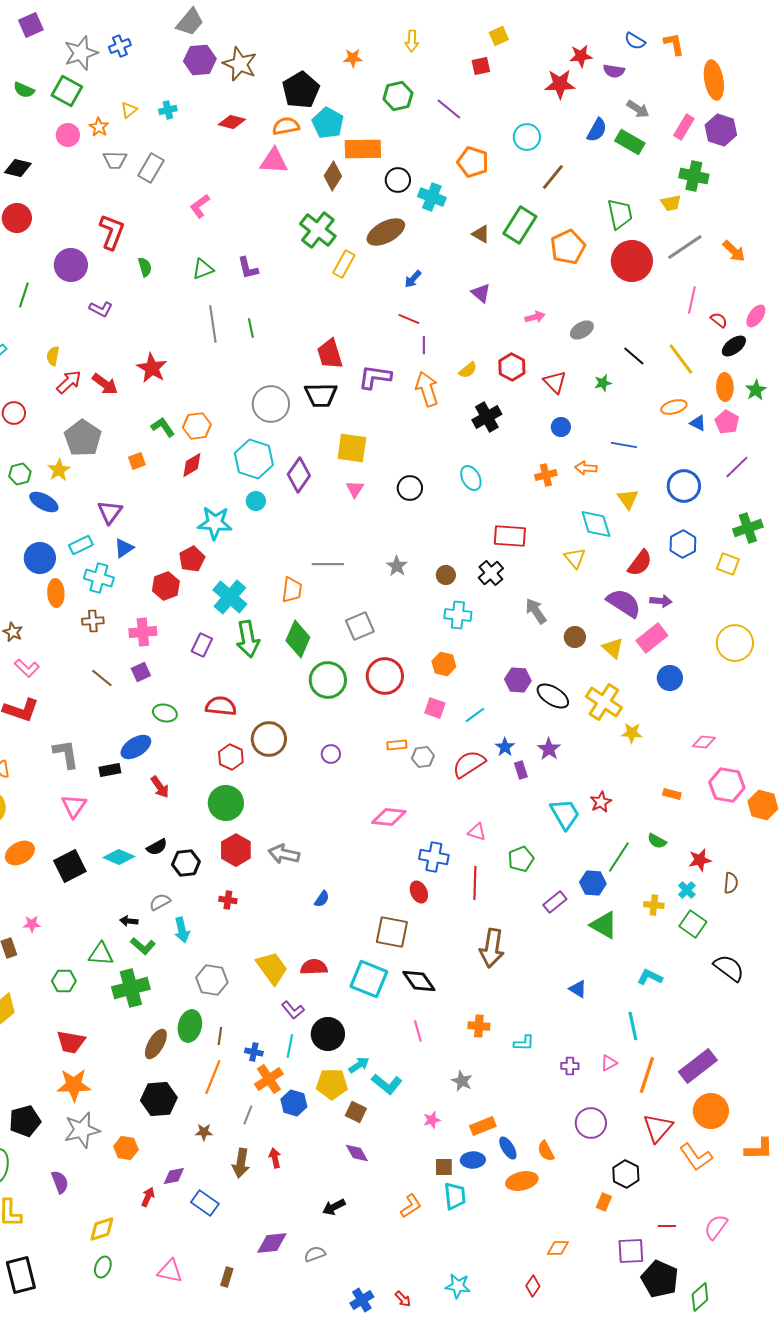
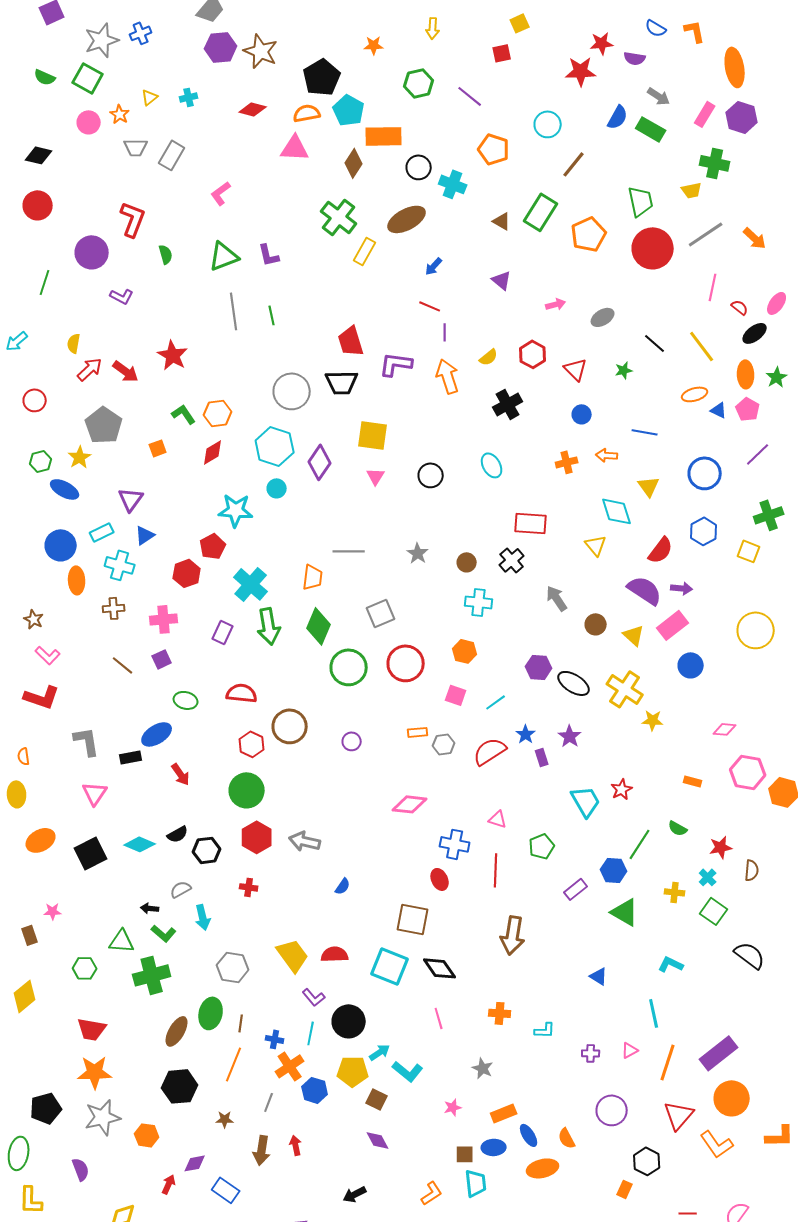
green triangle: (203, 269) -> (224, 256), size x1.4

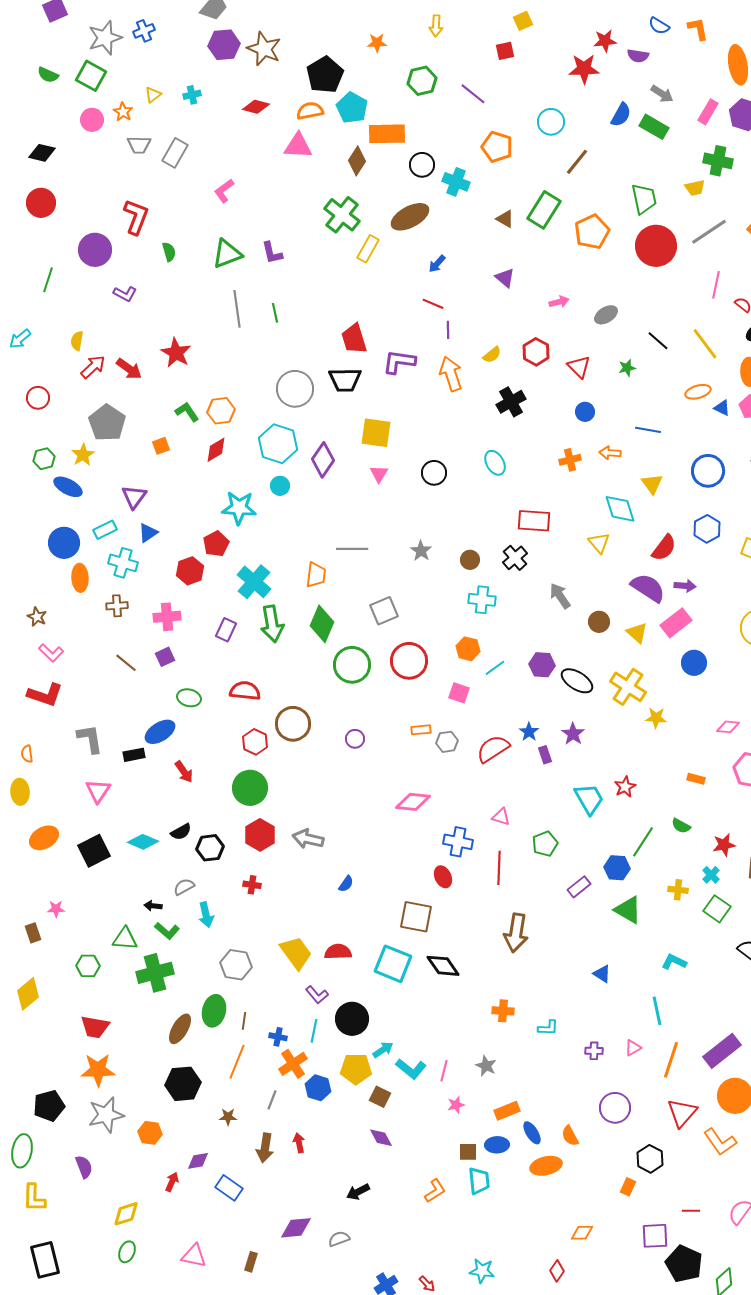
cyan line: (496, 702) -> (495, 668), moved
pink line: (439, 1018) -> (444, 1071), moved, turned 30

